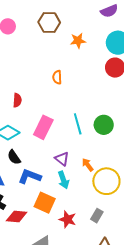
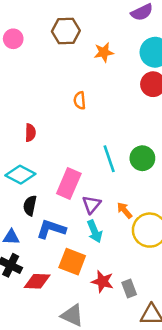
pink rectangle: (43, 127) -> (69, 183), moved
black semicircle: (14, 157) -> (30, 206), turned 49
purple triangle: (62, 159) -> (91, 204), turned 35
gray rectangle: (97, 216) -> (129, 289), moved, turned -48

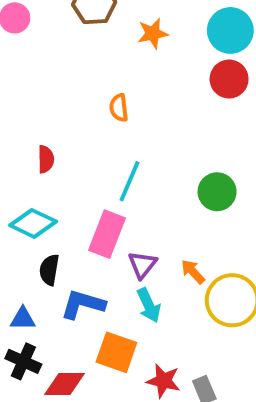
cyan line: (109, 159) -> (130, 181), moved, turned 44

